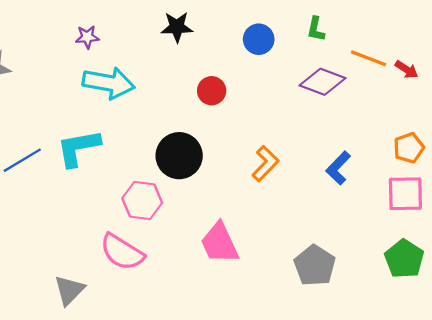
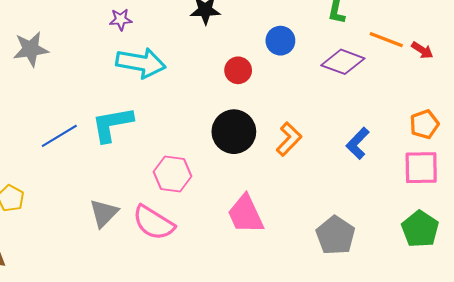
blue circle: (259, 39) -> (280, 41), moved
black circle: (179, 156) -> (234, 132), moved
gray triangle: (69, 290) -> (104, 213), moved

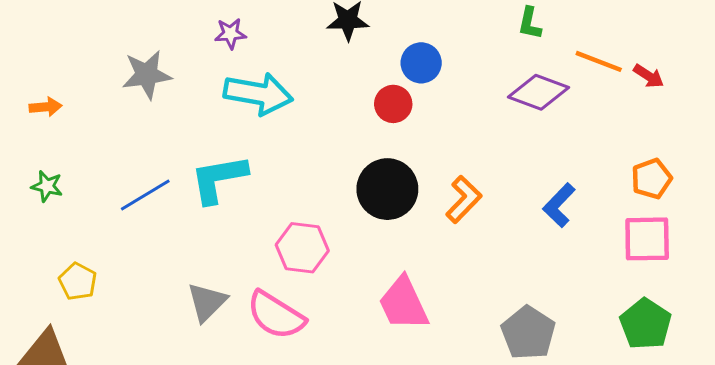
blue circle: (280, 41) -> (421, 63), moved
gray star: (31, 49) -> (147, 75), moved

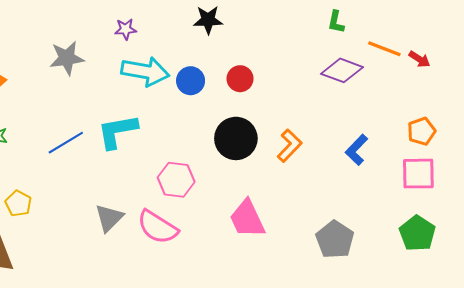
blue circle: (421, 63) -> (191, 81), moved

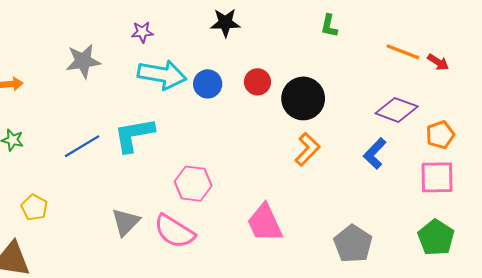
green L-shape: (336, 22) -> (329, 26), moved
purple diamond: (342, 70) -> (397, 110), moved
black circle: (236, 138) -> (303, 98), moved

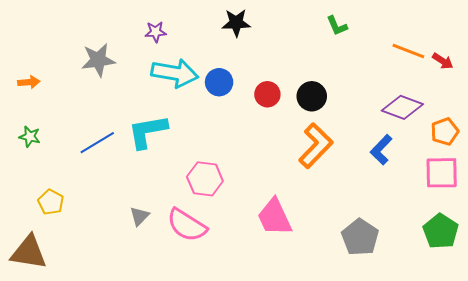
green L-shape: (329, 26) -> (337, 26), turned -35
red circle: (257, 82) -> (267, 94), moved
black circle: (303, 98) -> (312, 96), size x0.7
orange L-shape: (307, 149) -> (316, 146), size x1.4
gray triangle: (126, 222) -> (140, 216), size x0.7

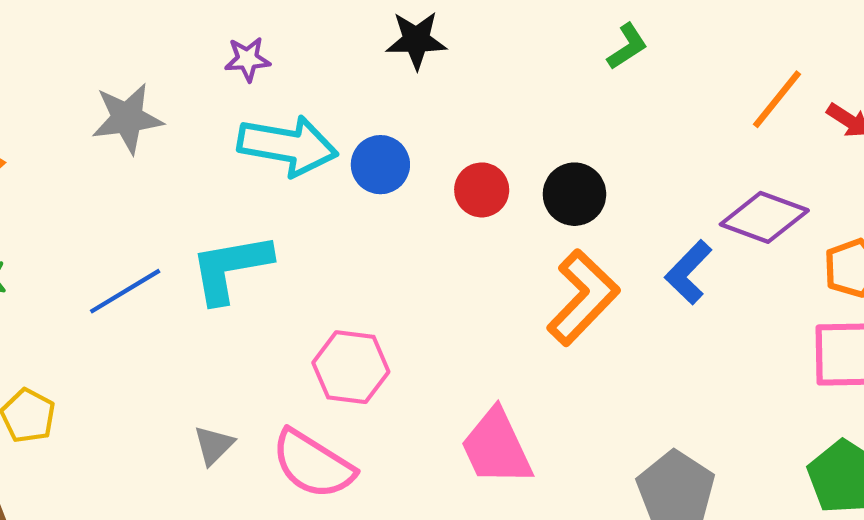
green L-shape: (337, 26) -> (627, 46), turned -100
orange line: (408, 51) -> (777, 99), turned -72
blue L-shape: (381, 150) -> (688, 272), moved

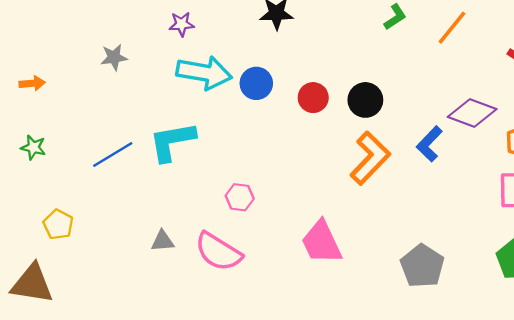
orange line: (777, 99) -> (452, 28), moved
gray star: (127, 118) -> (114, 57), size x0.7
pink hexagon: (351, 367) -> (240, 197), size x0.7
gray triangle: (214, 445) -> (163, 241), turned 40

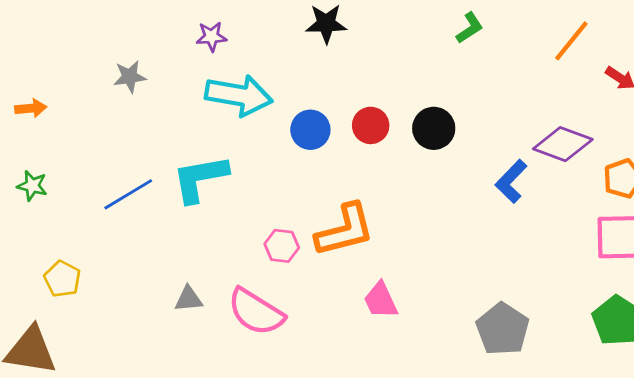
orange line: (452, 28) -> (571, 41), moved
blue circle: (256, 83) -> (310, 130), moved
orange L-shape: (370, 158) -> (345, 230), moved, turned 32
pink trapezoid: (322, 242) -> (381, 300), size x0.7

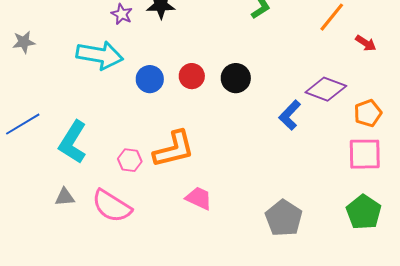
purple star: (211, 37) -> (122, 14), moved, turned 30
cyan L-shape: (200, 178) -> (73, 142), moved, turned -48
pink trapezoid: (381, 300) -> (199, 198), turned 140

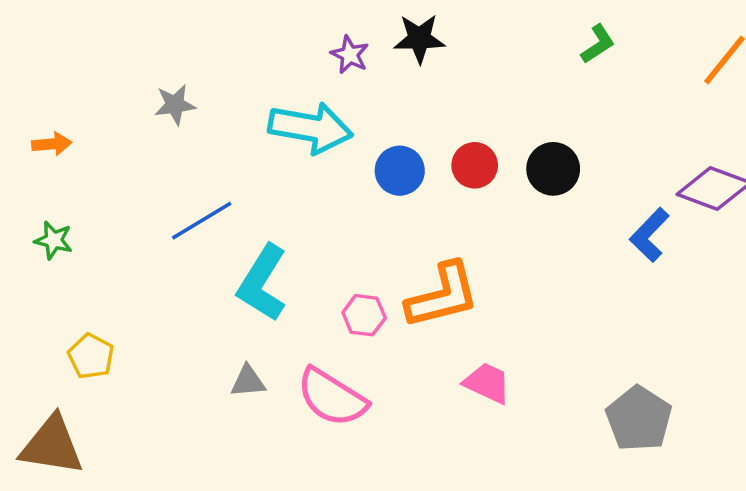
blue line: (23, 124) -> (202, 221), moved

